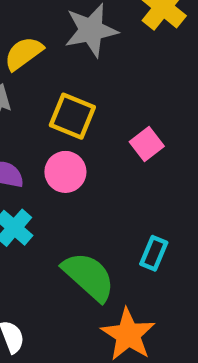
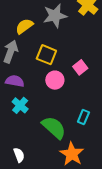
pink circle: (65, 172) -> (55, 80), moved

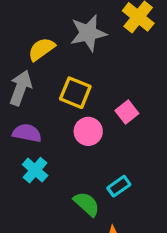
cyan rectangle: (83, 117) -> (119, 186), moved, turned 32
green semicircle: (54, 128) -> (87, 204), size x0.7

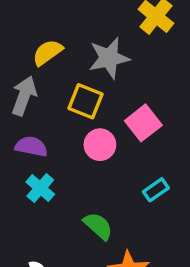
gray star: (88, 33) -> (109, 58), moved
pink square: (127, 112) -> (143, 123), size x1.4
cyan rectangle: (119, 186) -> (156, 190), moved

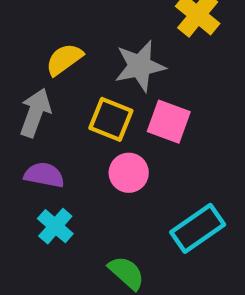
pink square: (143, 123) -> (169, 122), moved, turned -32
cyan rectangle: (156, 190) -> (198, 228), size x1.6

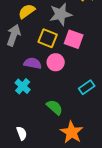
purple semicircle: (44, 175) -> (33, 63), moved
cyan rectangle: (198, 228) -> (87, 87), size x0.7

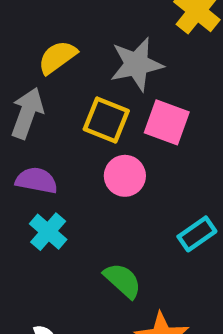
purple semicircle: (33, 63) -> (37, 180), moved

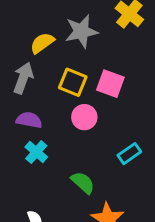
gray star: (136, 64) -> (81, 31), moved

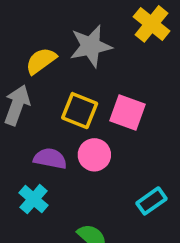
purple semicircle: (29, 120) -> (50, 159), moved

